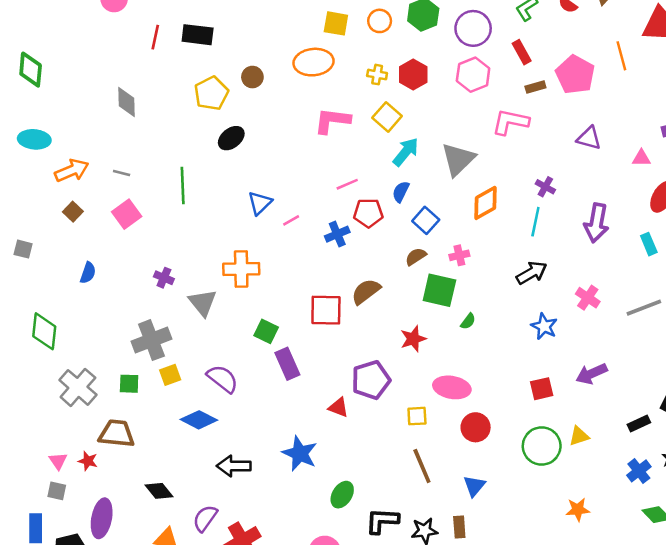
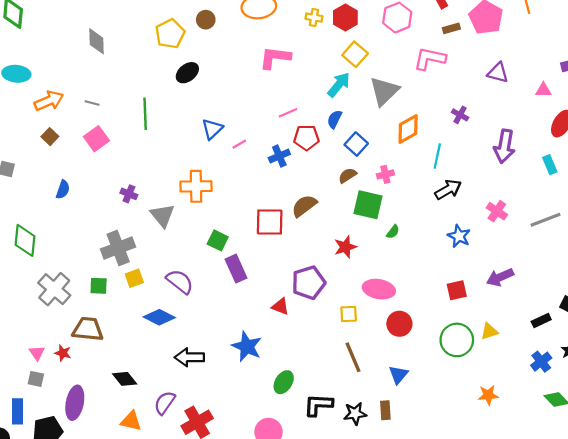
yellow square: (387, 117) -> (355, 54), moved
cyan line: (535, 222) -> (437, 156), moved

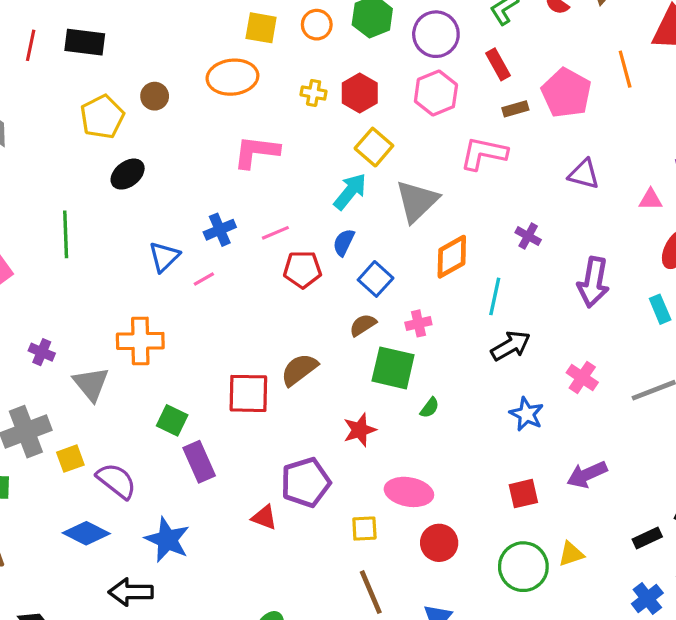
blue cross: (279, 156) -> (220, 230), moved
yellow square: (134, 278) -> (70, 459), moved
blue star: (247, 346) -> (167, 540), moved

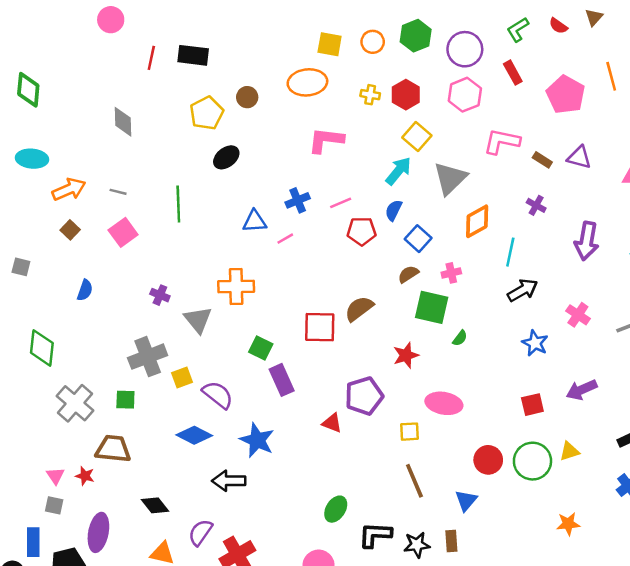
brown rectangle: (515, 109) -> (542, 160), moved, turned 48
blue triangle: (164, 257) -> (255, 221), turned 40
red circle: (439, 543) -> (488, 460), moved

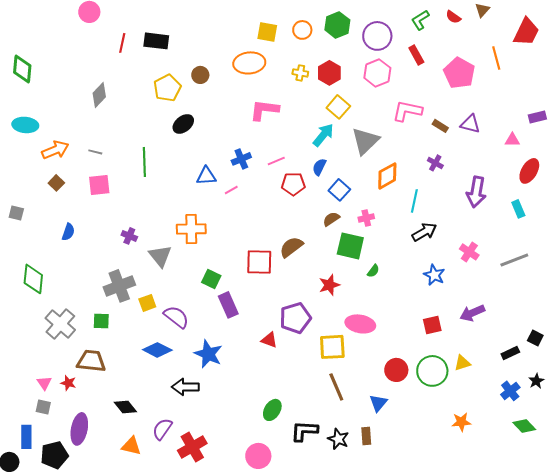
gray diamond: (123, 122) -> (99, 95), turned 45
pink square: (123, 232) -> (99, 185), turned 30
yellow square: (410, 432) -> (332, 347), size x1.6
black star: (417, 545) -> (338, 439), turned 30

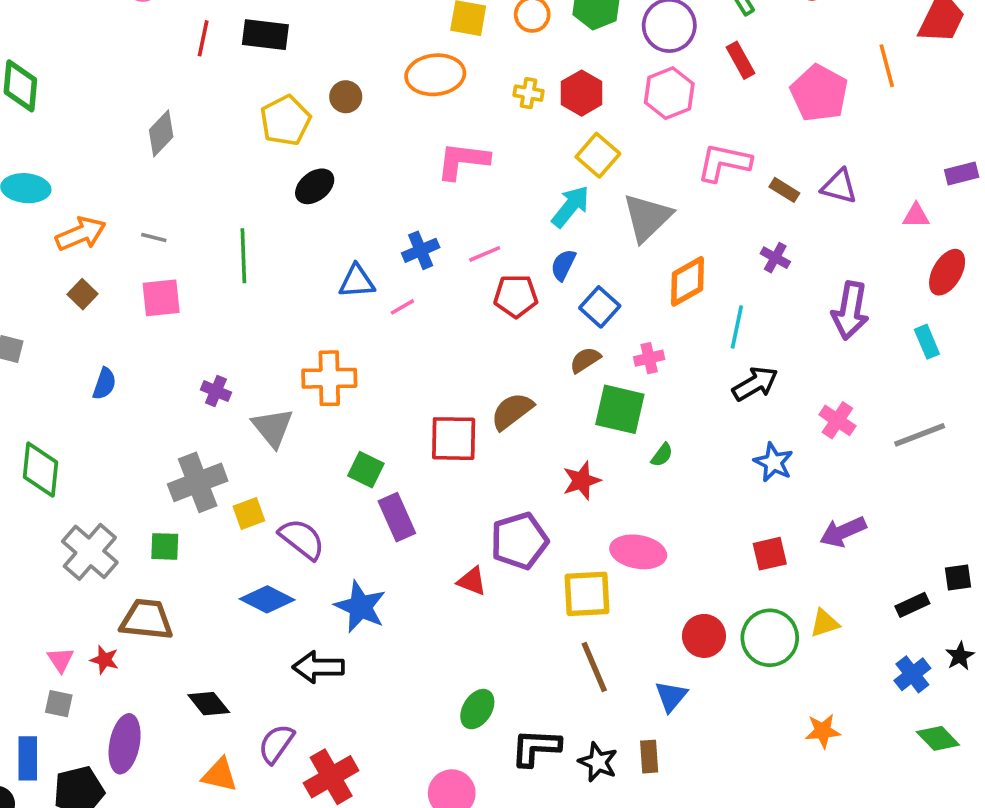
black square: (535, 338) -> (958, 577), turned -35

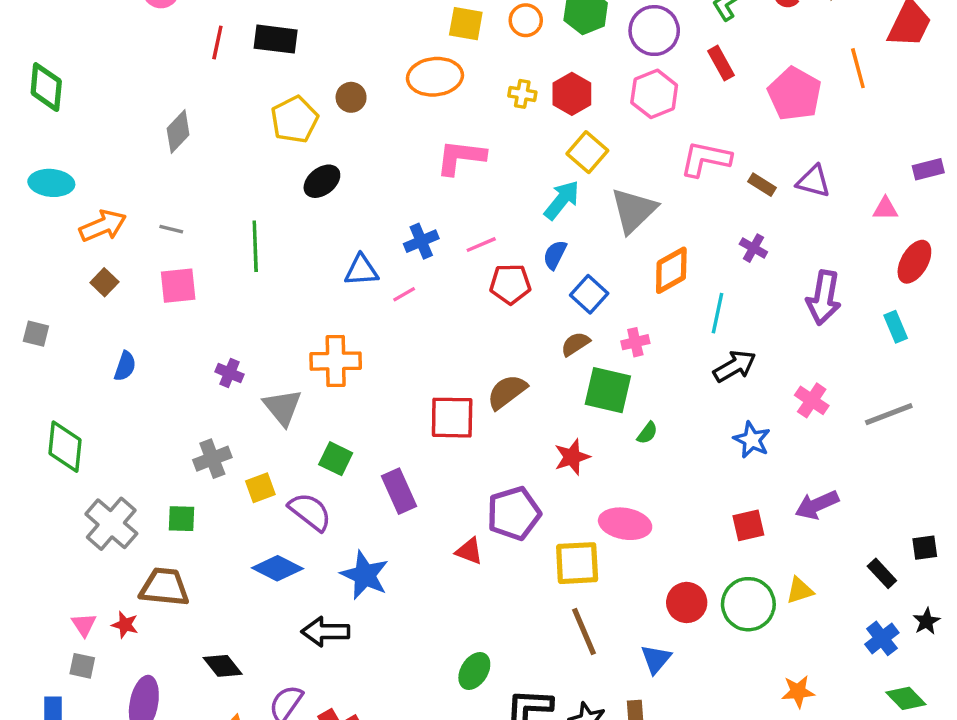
green square: (366, 470) -> (336, 459), moved
gray cross: (198, 482) -> (212, 459), size x0.7
black rectangle: (912, 605) -> (882, 573), turned 72

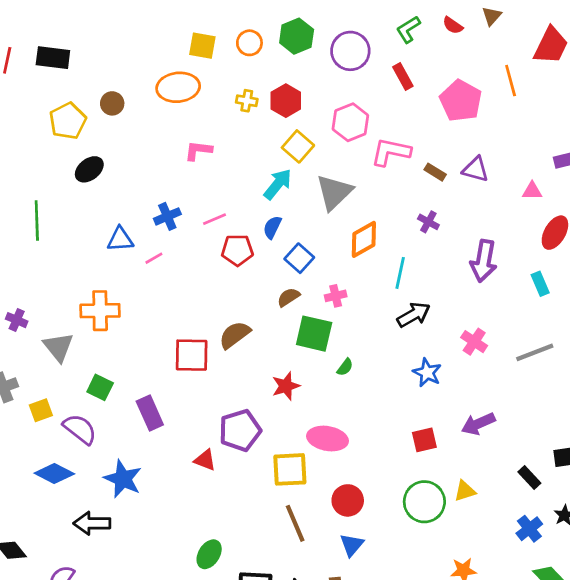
pink hexagon: (654, 94) -> (350, 122), moved
pink L-shape: (461, 157) -> (198, 151), size x0.7
red circle: (687, 602) -> (348, 500), moved

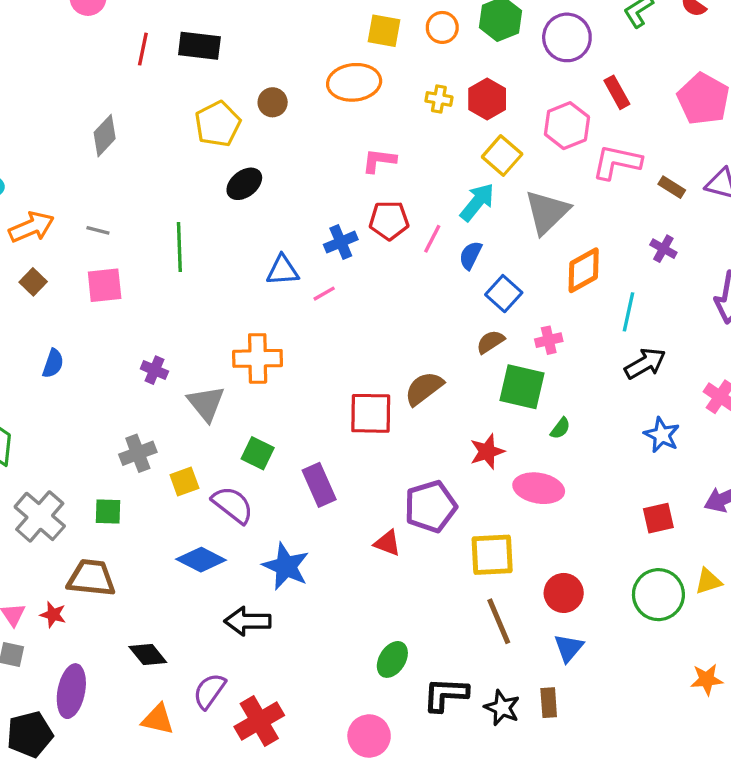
red rectangle: (403, 76) -> (617, 92), moved
pink line: (214, 219) -> (432, 239), moved, turned -40
red pentagon: (237, 250) -> (389, 220), moved
pink ellipse: (328, 439) -> (539, 488), moved

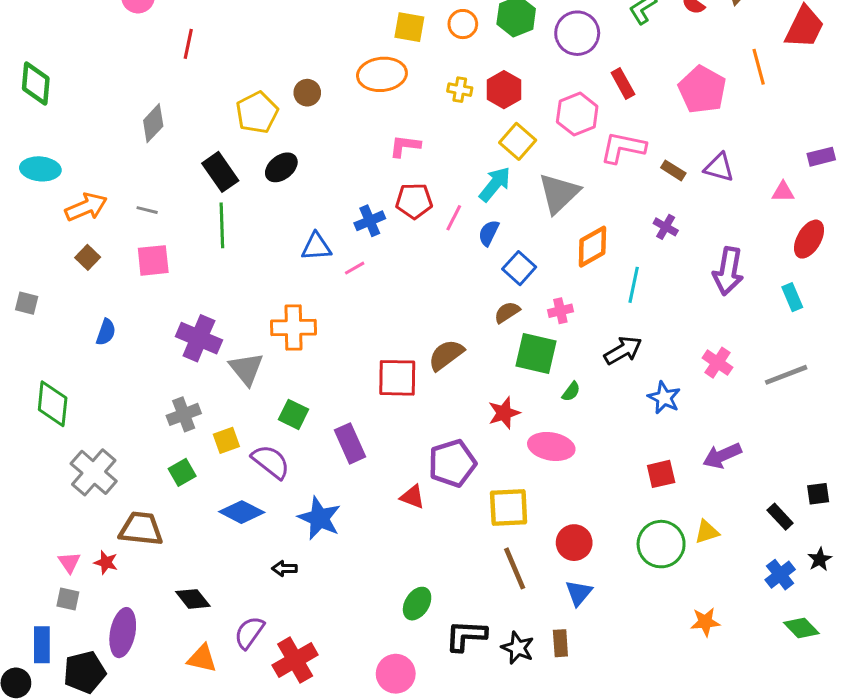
black rectangle: (199, 46) -> (220, 172), moved, turned 48
black arrow: (645, 363) -> (623, 350), moved
purple cross: (154, 370) -> (199, 338), size x1.8
green square: (108, 511) -> (182, 472), moved, turned -32
black arrow: (248, 621) -> (284, 568), size x0.6

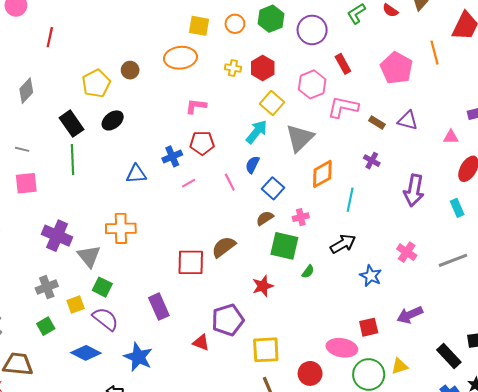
pink line: (454, 218) -> (230, 182), moved, turned -54
pink line: (355, 268) -> (189, 183), moved
green square: (294, 414) -> (102, 287), moved
pink ellipse: (551, 446) -> (342, 348), moved
black rectangle: (780, 517) -> (449, 356), size x1.4

